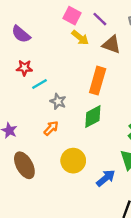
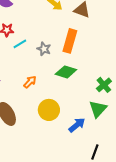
gray star: (58, 101) -> (44, 49), moved
green diamond: (93, 117) -> (66, 72), turned 45

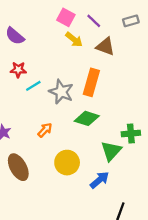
gray star: (44, 49) -> (61, 92), size x1.5
green cross: (104, 85) -> (131, 134), turned 35
green triangle: (98, 109) -> (111, 151), moved

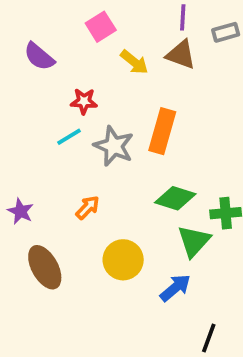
pink square: (66, 17) -> (101, 27), moved, turned 30
purple line: (94, 21) -> (183, 17), moved, turned 49
brown triangle: (105, 46) -> (181, 55), moved
red star: (18, 70) -> (84, 101), moved
green diamond: (87, 118) -> (175, 198), moved

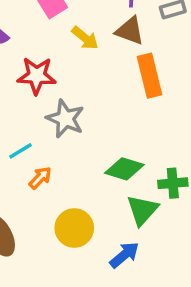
red star: (84, 101) -> (37, 76), size x1.5
orange rectangle: (162, 131) -> (150, 76), moved, turned -30
cyan line: (69, 137) -> (20, 151), moved

